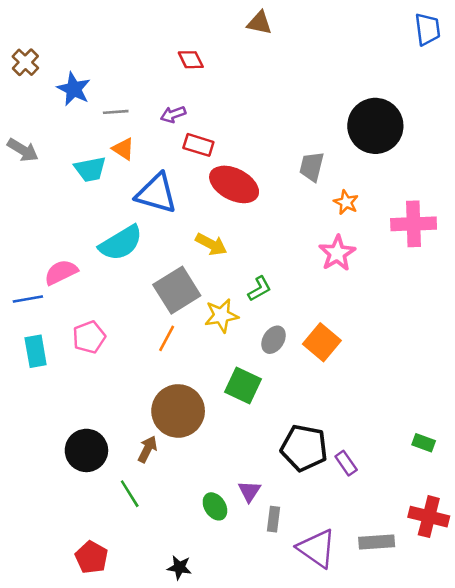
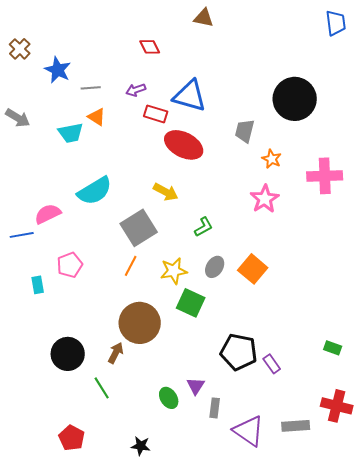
blue triangle: (156, 193) -> (190, 96), moved
yellow star: (221, 316) -> (174, 271), moved
cyan rectangle: (36, 351) -> (38, 285), moved, size x0.7

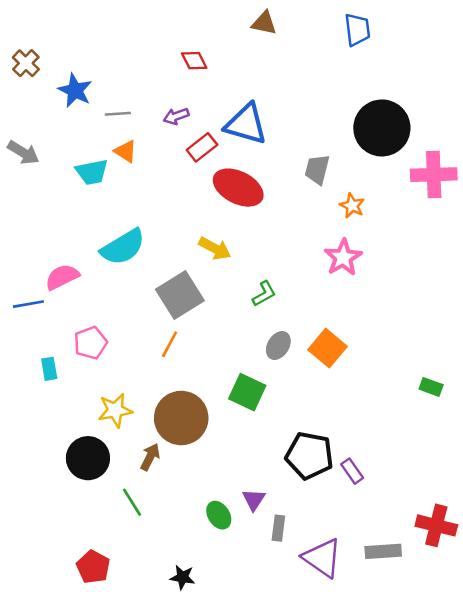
blue trapezoid: (336, 23) -> (357, 30), moved
red rectangle: (156, 114) -> (202, 147), turned -55
pink cross: (325, 176) -> (434, 175), moved
yellow star: (174, 271) -> (115, 410), moved
green rectangle: (333, 348) -> (431, 387), moved

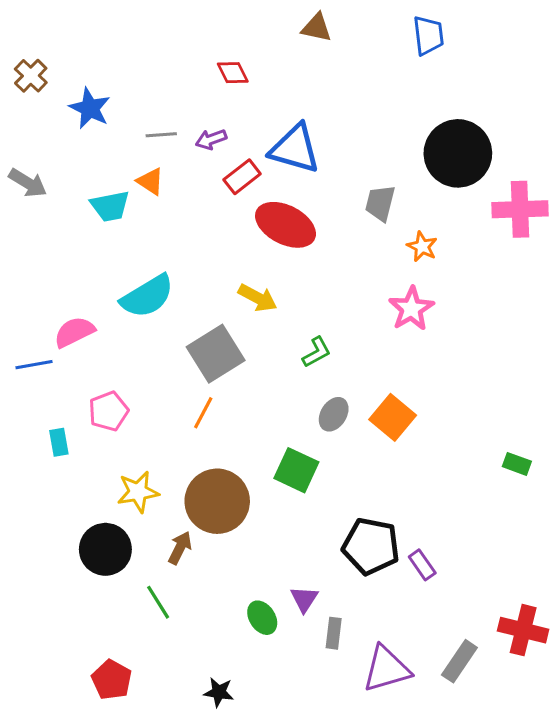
gray line: (118, 114) -> (161, 135), moved
gray rectangle: (383, 551) -> (459, 661), turned -52
purple triangle: (322, 558) -> (386, 669), turned -51

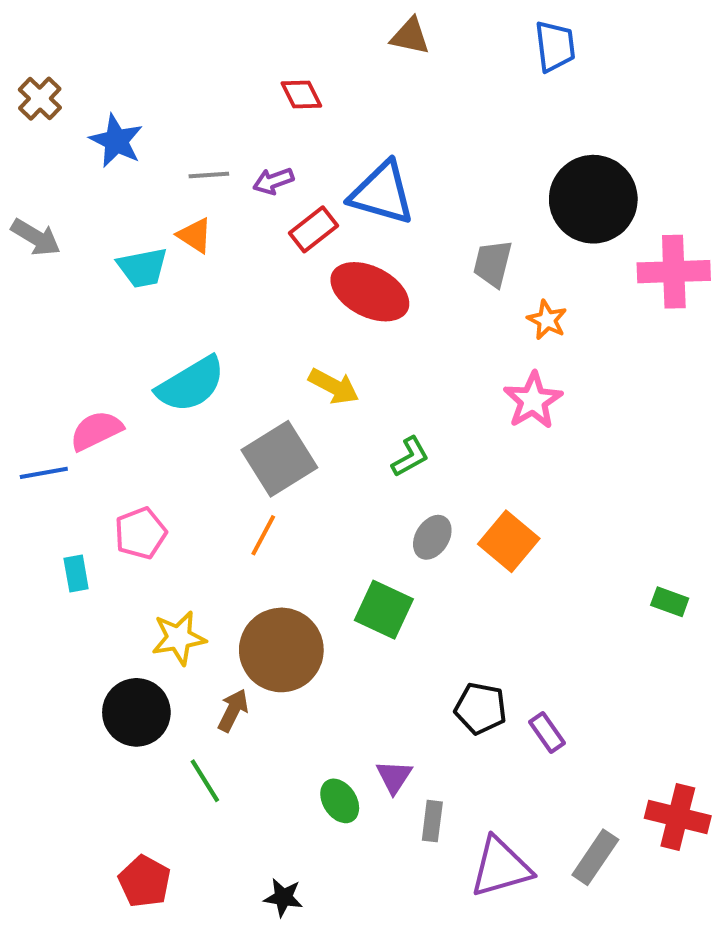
black pentagon: (371, 546) -> (481, 708), size x0.7

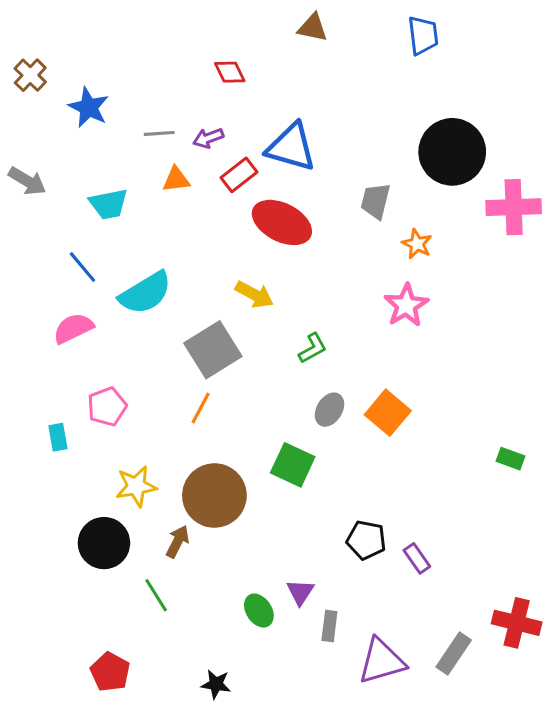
orange triangle: (195, 235) -> (176, 179), moved, turned -40
blue line: (44, 473) -> (82, 267), moved, turned 60

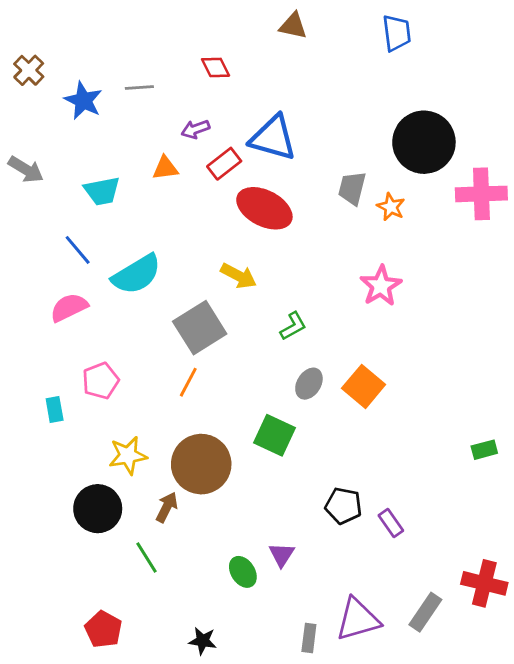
gray line: (159, 133) -> (139, 88), moved
orange star: (417, 244) -> (391, 207), moved
green rectangle: (510, 459) -> (484, 450), moved, turned -35
gray rectangle: (329, 626) -> (309, 638), moved

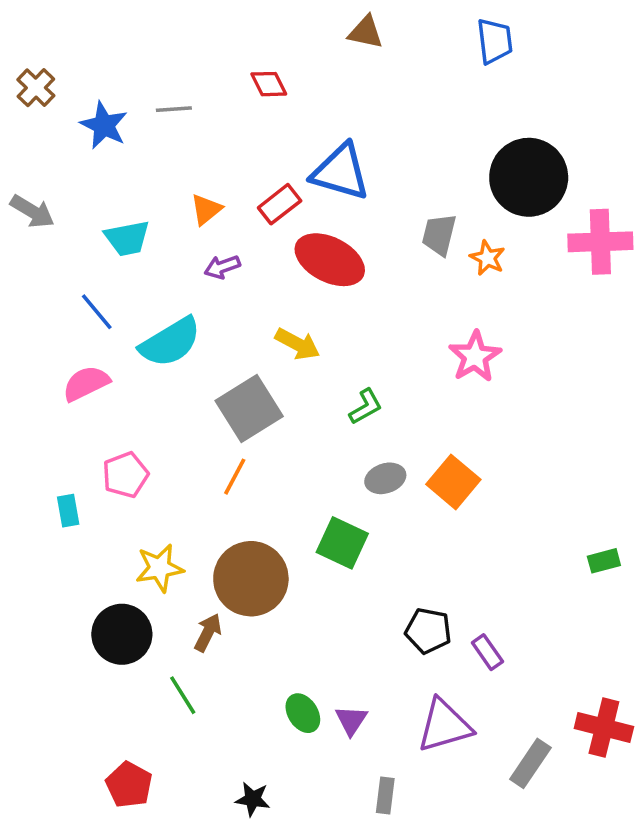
purple arrow: (195, 129) -> (222, 267), moved
orange triangle: (165, 168) -> (206, 210), turned -32
gray ellipse: (309, 384) -> (385, 478), turned 40
purple triangle: (282, 555) -> (351, 720), moved
purple triangle: (358, 619) -> (444, 726), moved

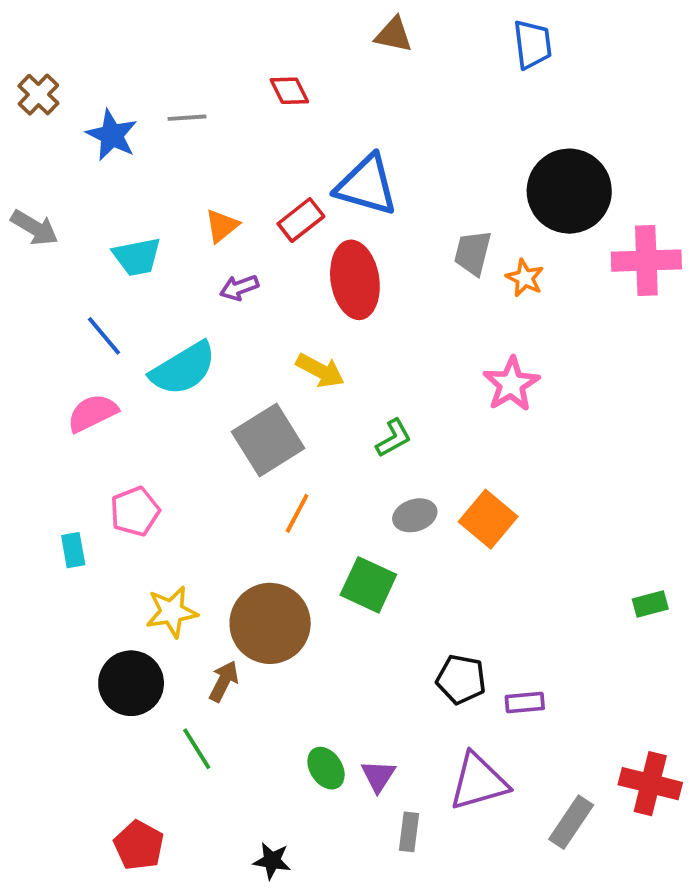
red ellipse: (330, 260) -> (355, 280), turned 54
orange line: (235, 477) -> (297, 513), moved
purple rectangle: (487, 652) -> (525, 703), turned -60
gray rectangle: (385, 796) -> (409, 832), moved

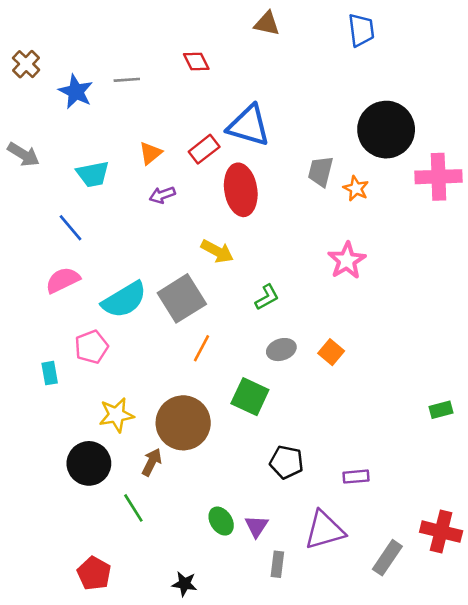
cyan semicircle: (183, 369) -> (124, 300), moved
orange square: (488, 519) -> (331, 352), size x0.7
black pentagon: (461, 679) -> (287, 462), moved

